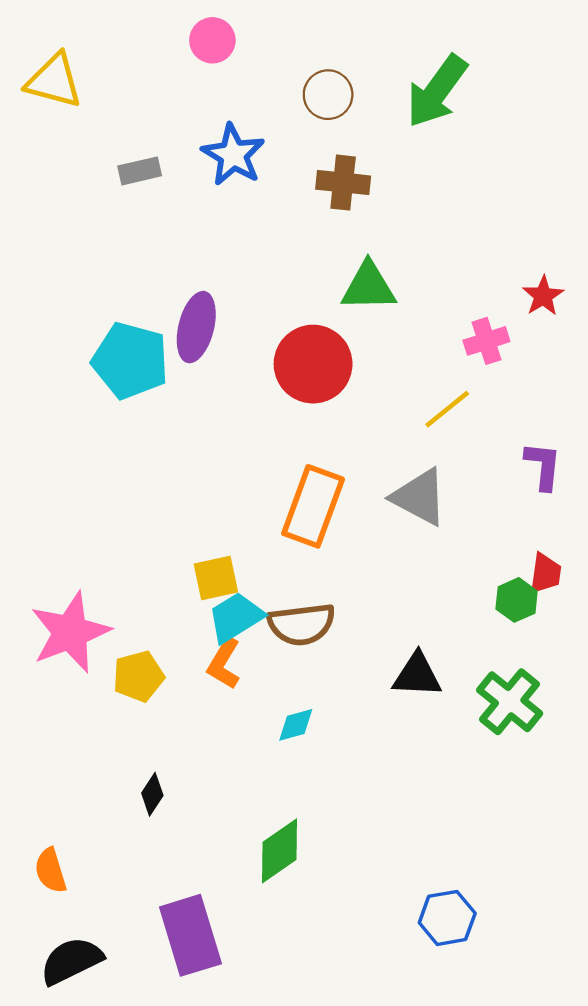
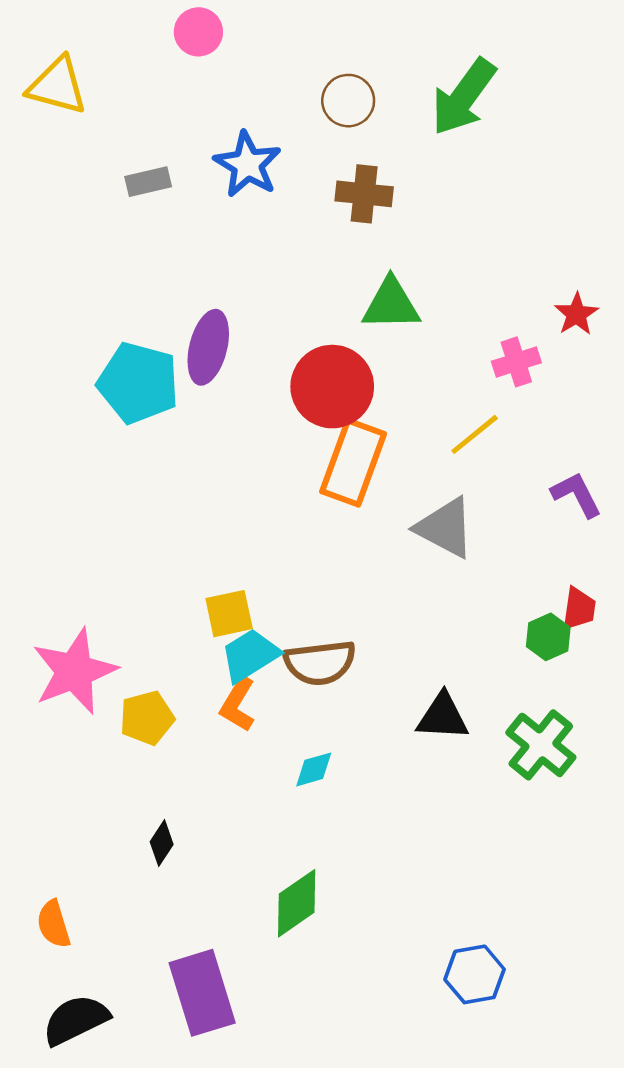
pink circle: (212, 40) -> (198, 32), moved
purple L-shape: (543, 466) -> (576, 495), turned -33
orange rectangle: (313, 506) -> (353, 463), moved

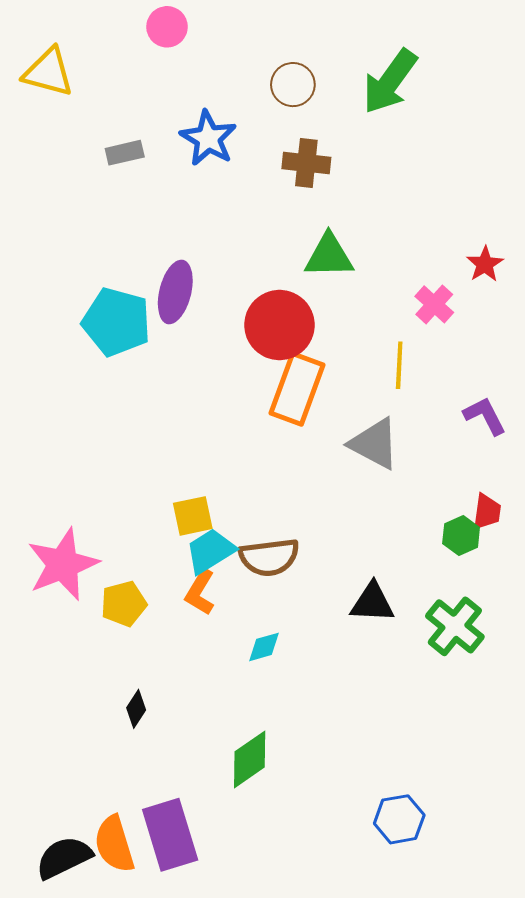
pink cross: (516, 362) -> (434, 304), turned -30
yellow line: (475, 434) -> (399, 365), turned -48
orange semicircle: (54, 924) -> (114, 844), moved, size x1.4

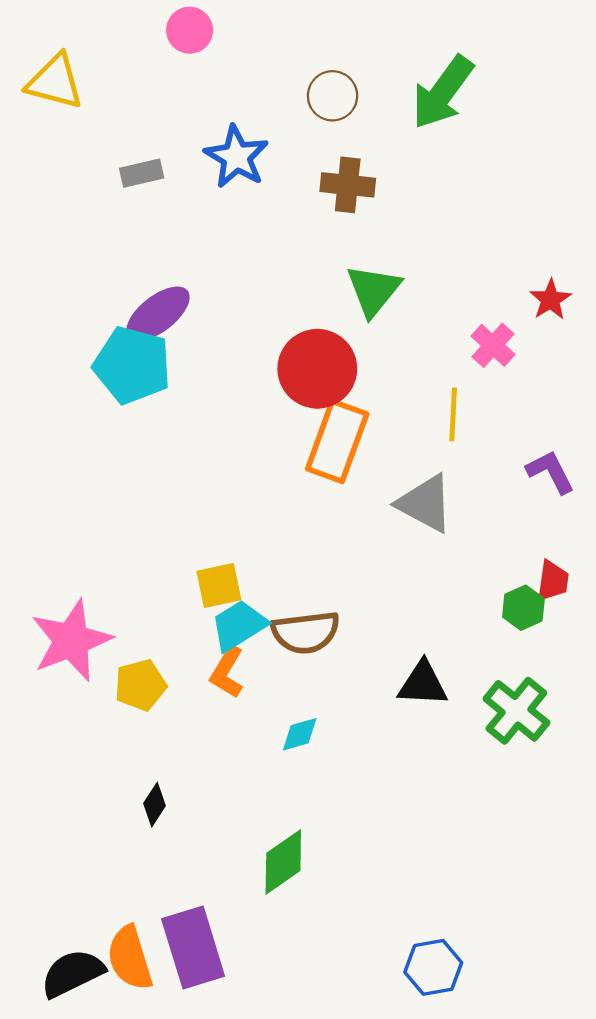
green triangle: (329, 256) -> (374, 290), turned -50
purple ellipse: (175, 292) -> (158, 314), moved, turned 38
blue hexagon: (399, 819) -> (433, 967), moved

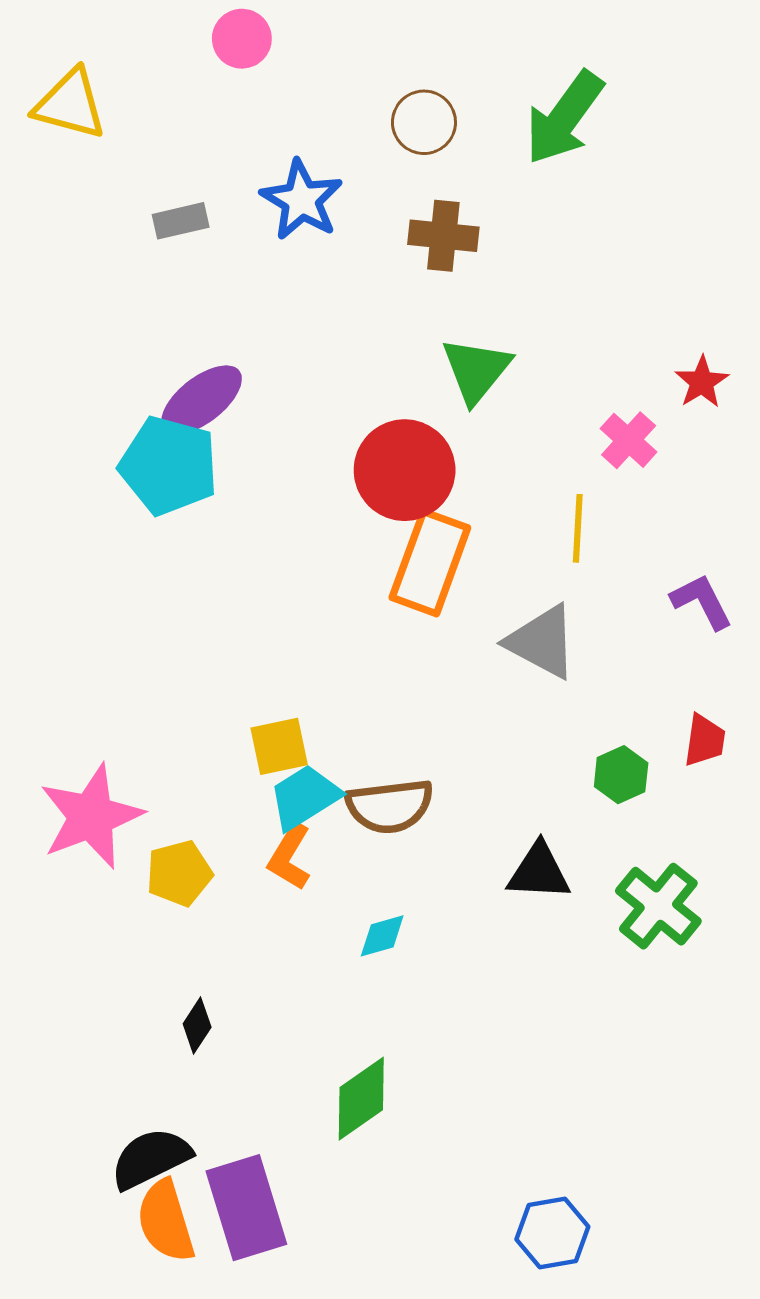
green hexagon: (523, 608) -> (621, 775), moved
black semicircle: (72, 973) -> (151, 1158), moved

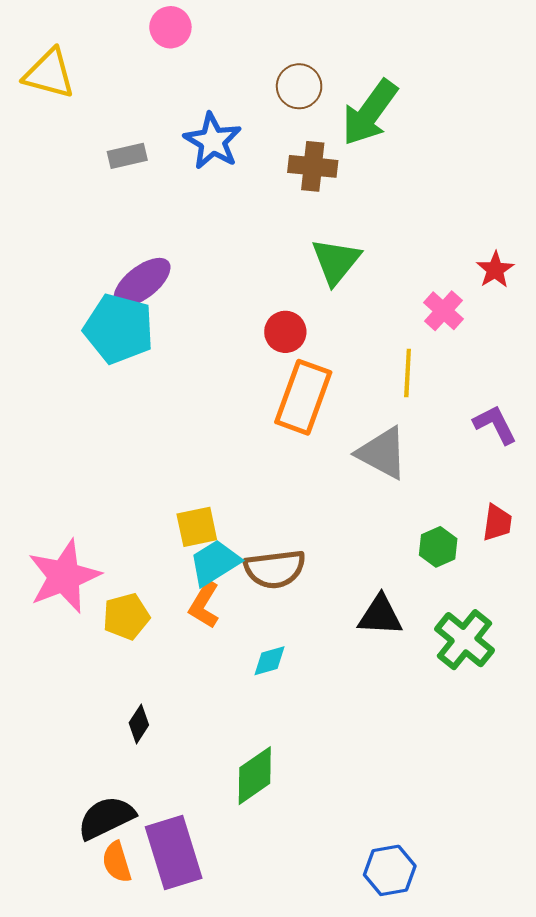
green arrow: (564, 118) -> (370, 113), moved
red circle: (405, 470) -> (285, 332), size x0.6
orange semicircle: (166, 1221) -> (117, 862), size x0.7

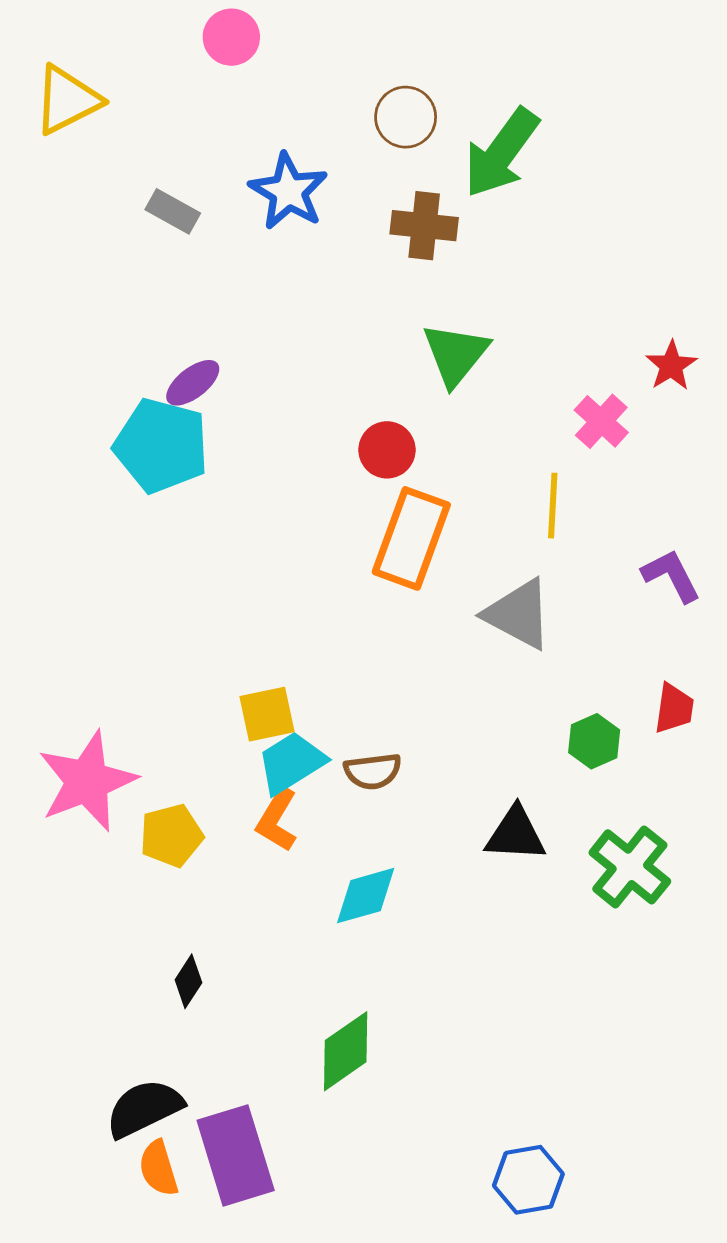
yellow triangle: (49, 74) -> (67, 100), turned -42
gray rectangle: (127, 156) -> (173, 211), turned 42
purple ellipse: (142, 282) -> (193, 383), size x0.7
brown semicircle: (275, 569) -> (373, 771), size x0.7
cyan diamond: (270, 661) -> (366, 896), size x1.4

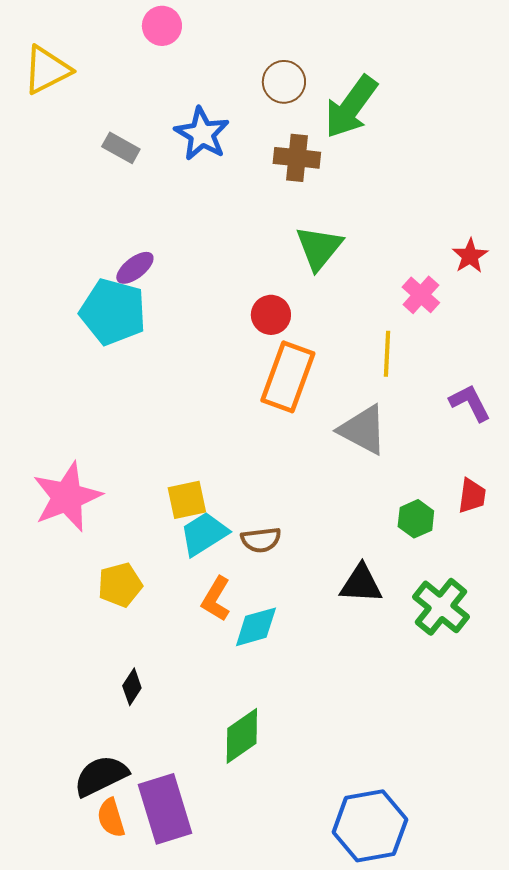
pink star: (87, 781) -> (67, 497), moved
orange L-shape: (277, 820) -> (216, 599), moved
blue hexagon: (528, 1180) -> (370, 826), size x1.5

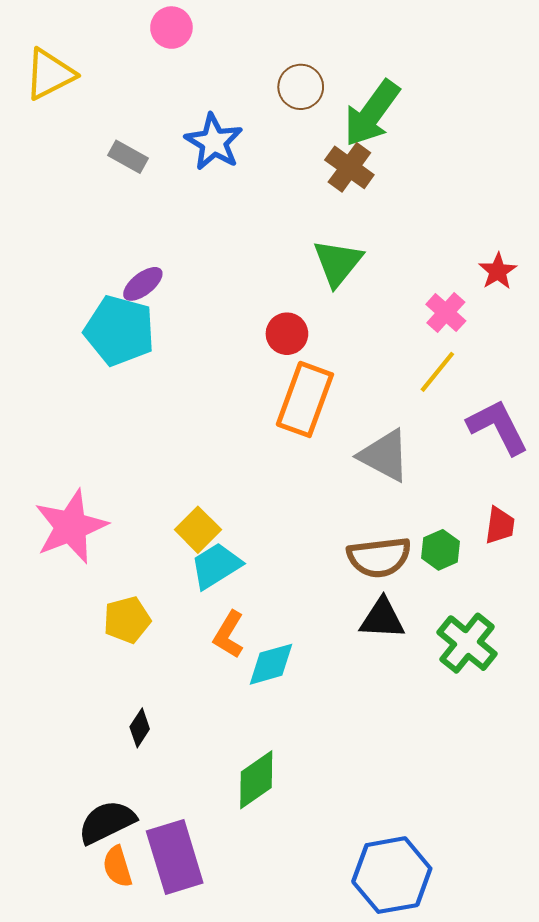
brown cross: (297, 158) -> (349, 167), moved, turned 30
yellow line: (387, 354) -> (437, 372), moved, turned 36
purple L-shape: (470, 403) -> (498, 427), size x1.4
yellow square: (187, 500) -> (198, 530), turned -33
brown semicircle: (261, 540) -> (379, 557), moved, size x1.5

